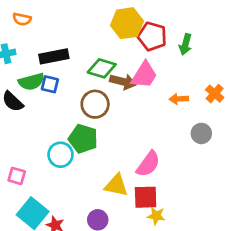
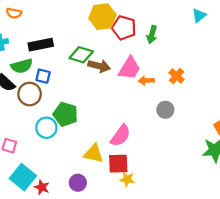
pink trapezoid: (144, 75) -> (129, 68), moved
blue square: (50, 84) -> (43, 76), moved
brown circle: (95, 104) -> (30, 94), moved

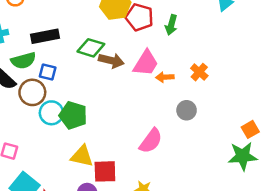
cyan circle: (46, 128) -> (51, 113), moved
pink semicircle: (120, 136) -> (151, 141), moved
yellow triangle: (94, 154) -> (82, 156), moved
red square: (118, 164) -> (105, 171), moved

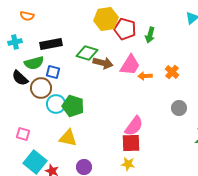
gray circle: (187, 110) -> (179, 108), moved
yellow triangle: (82, 156) -> (68, 138), moved
red square: (105, 171) -> (131, 143), moved

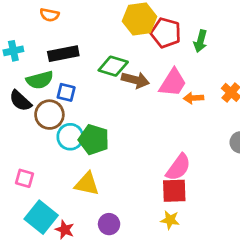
orange semicircle: (27, 16) -> (49, 15), moved

